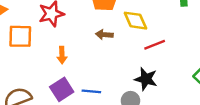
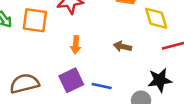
brown arrow: (104, 35) -> (122, 47), moved
black star: (146, 79) -> (160, 80), turned -30

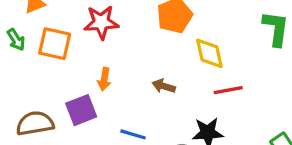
purple square: (71, 80) -> (81, 110), moved

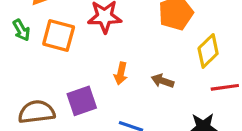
yellow diamond: (209, 53) -> (208, 51), turned 56
orange arrow: (104, 79) -> (121, 73), moved

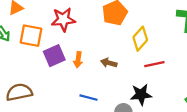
purple square: (82, 101) -> (54, 56), moved

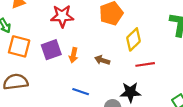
orange square: (31, 36) -> (19, 46), moved

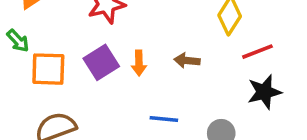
black star: (130, 92) -> (264, 92), moved

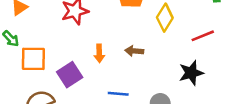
red line: (257, 52) -> (203, 36), moved
purple square: (101, 62) -> (70, 75), moved

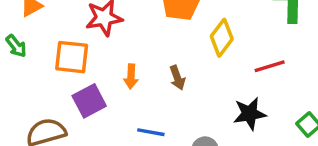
brown arrow: (134, 51) -> (177, 78), turned -120
orange square: (33, 59) -> (72, 57), moved

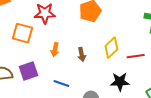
yellow diamond: (222, 38) -> (111, 48), moved
purple square: (89, 101) -> (29, 71), moved

